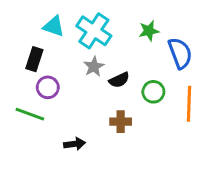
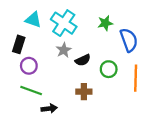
green line: (30, 114) -> (31, 90), moved

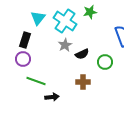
cyan triangle: (33, 20) -> (38, 18), turned 49
green star: (105, 23) -> (90, 12), moved
purple circle: (29, 66) -> (23, 59), moved

